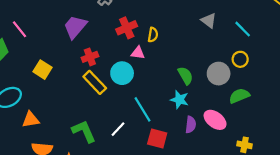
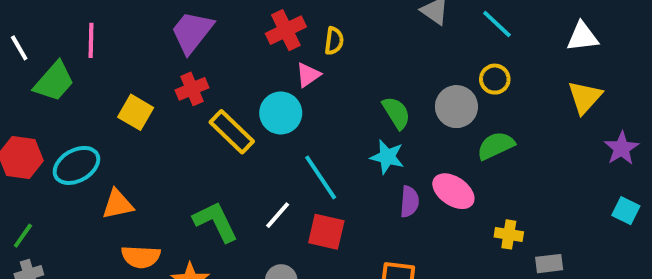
pink line: (20, 29) -> (91, 40), turned 42
pink triangle: (138, 53) -> (308, 75), turned -40
red cross: (90, 57) -> (192, 89), moved
red square: (157, 138) -> (326, 232), moved

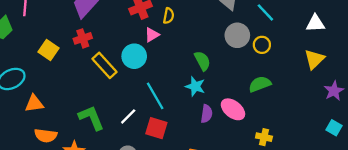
gray circle: (456, 107) -> (237, 35), moved

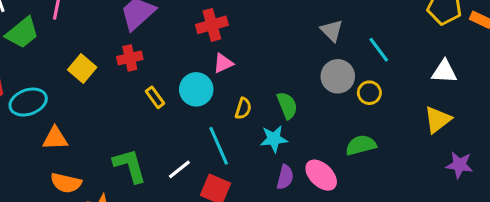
yellow semicircle: (169, 16) -> (243, 108), moved
yellow rectangle: (104, 65) -> (155, 97), size x0.6
cyan star: (195, 86) -> (274, 139), turned -30
purple star: (334, 91) -> (459, 165), turned 30

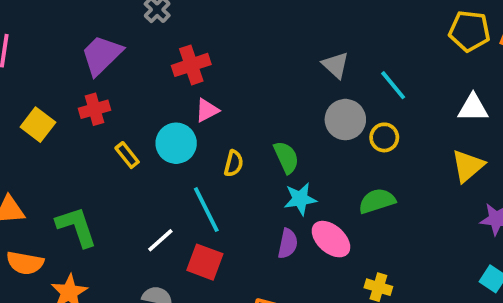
cyan star: (274, 139) -> (300, 199), moved
green L-shape: (130, 166) -> (76, 227), moved

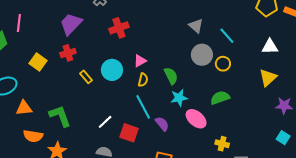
pink triangle: (207, 110) -> (140, 61), moved
cyan line: (206, 210) -> (143, 107), moved
purple semicircle: (288, 244) -> (162, 124), moved, turned -49

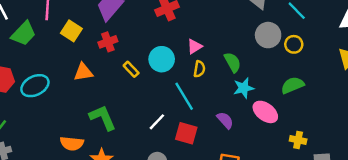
yellow square: (38, 62) -> (71, 31), moved
cyan line: (143, 107) -> (184, 96), moved
orange triangle: (24, 108) -> (83, 72), moved

